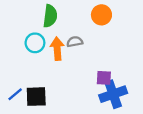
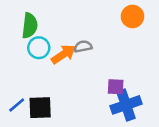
orange circle: (101, 15) -> (132, 16), moved
green semicircle: (50, 16) -> (30, 26), moved
orange arrow: (57, 49) -> (63, 54), turned 60

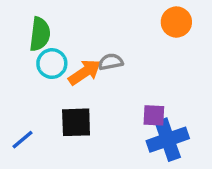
black square: (40, 108) -> (76, 122), moved

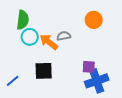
orange circle: (176, 22) -> (94, 20), moved
orange arrow: (85, 72) -> (49, 42), turned -108

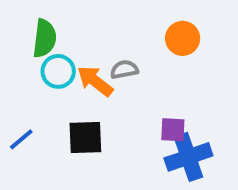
blue line: (13, 81) -> (21, 139), moved

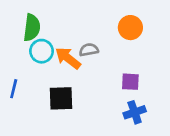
purple square: (173, 130) -> (130, 82), moved
blue line: (21, 139) -> (14, 89), moved, turned -36
blue cross: (188, 157) -> (135, 112), size x0.7

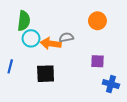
orange arrow: (68, 58) -> (51, 44), turned -30
blue cross: (135, 112) -> (111, 84), moved, turned 35

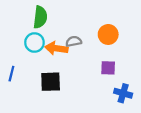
green semicircle: (24, 21) -> (40, 17), moved
orange circle: (97, 21) -> (108, 34), moved

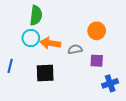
gray semicircle: (74, 41) -> (75, 49), moved
blue cross: (123, 93) -> (110, 83), turned -35

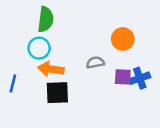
orange arrow: (50, 43) -> (51, 69), moved
blue cross: (110, 83) -> (140, 78), moved

